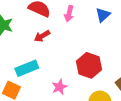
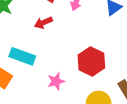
cyan rectangle: (27, 68) -> (22, 56), turned 35

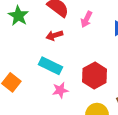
cyan rectangle: (22, 56) -> (51, 66), moved

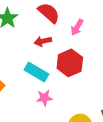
red hexagon: (95, 76) -> (70, 63), moved

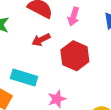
cyan rectangle: (36, 72) -> (24, 78), moved

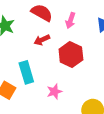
cyan rectangle: (24, 78) -> (26, 72), turned 55

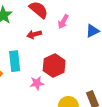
red hexagon: (71, 54) -> (54, 66), moved

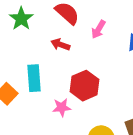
red arrow: (34, 34) -> (60, 45), turned 32

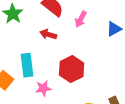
pink star: (62, 107) -> (43, 88), moved

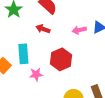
pink arrow: (81, 19) -> (79, 30), moved, turned 48

